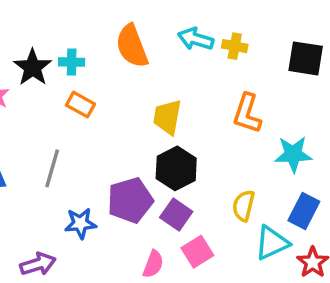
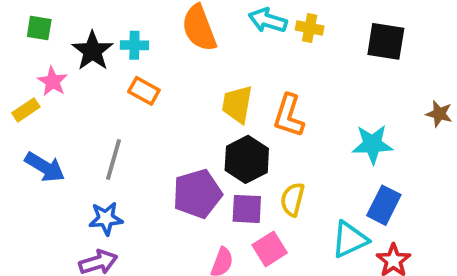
orange L-shape: (247, 113) -> (289, 116), moved
yellow semicircle: (244, 206) -> (292, 199), moved
purple square: (176, 214) -> (247, 209), turned -32
blue star: (80, 223) -> (106, 218), moved

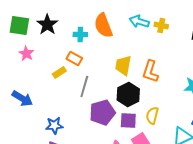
green square: (39, 28) -> (19, 26), size x1.5
cyan cross: (134, 45) -> (80, 34), moved
black star: (93, 51) -> (47, 24), moved
yellow rectangle: (26, 110) -> (59, 72), moved
gray line: (113, 159) -> (84, 86), moved

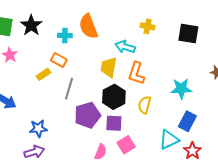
cyan arrow: (139, 22) -> (125, 47), moved
yellow semicircle: (152, 116) -> (144, 105), moved

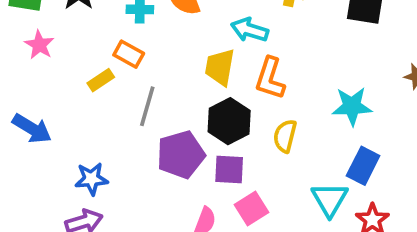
cyan triangle: (169, 140) -> (330, 199), turned -35

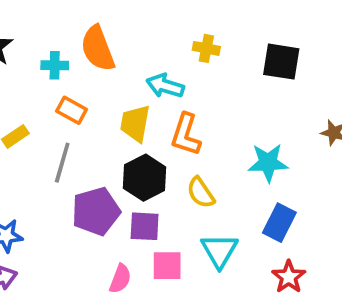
orange rectangle: (129, 54) -> (72, 110), moved
yellow semicircle: (285, 136) -> (201, 193), turned -48
cyan triangle: (330, 199) -> (219, 251), moved
pink square: (251, 209) -> (167, 266), turned 32

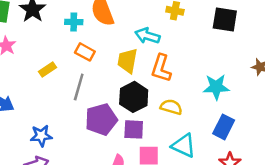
yellow semicircle: (201, 193) -> (171, 107), turned 140
cyan triangle: (219, 251) -> (184, 146), turned -35

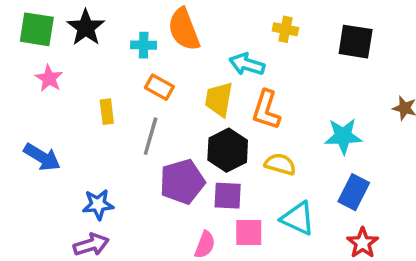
yellow rectangle: (47, 69) -> (107, 112), turned -63

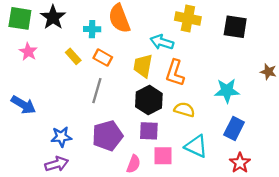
yellow cross: (285, 29) -> (188, 18), size x1.5
yellow rectangle: (107, 112) -> (73, 56), moved, turned -35
purple pentagon: (182, 182) -> (107, 136), moved

